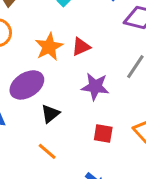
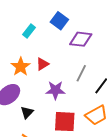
red square: (103, 134) -> (65, 122), size x1.6

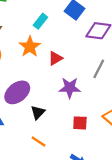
orange star: (21, 67) -> (30, 47), moved
red square: (65, 122) -> (80, 123), size x0.6

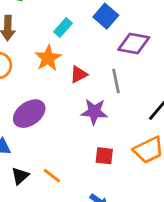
gray line: (99, 69) -> (116, 81), moved, turned -42
black triangle: (38, 112) -> (20, 176), moved

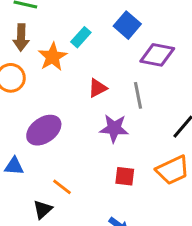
orange star: (48, 58) -> (53, 57), moved
black triangle: (20, 176) -> (43, 209), moved
orange line: (52, 176) -> (62, 187), moved

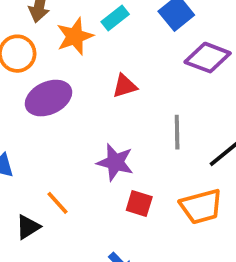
gray line: (138, 95) -> (177, 132), moved
purple star: (114, 128) -> (115, 162), moved
purple ellipse: (44, 130) -> (48, 98), moved

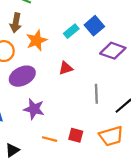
cyan rectangle: (115, 18) -> (71, 31), moved
purple star: (115, 162) -> (34, 109), moved
orange line: (57, 203) -> (50, 139), moved, turned -32

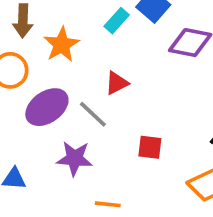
gray line: (96, 94) -> (93, 114), moved, turned -36
red square: (76, 135) -> (150, 147), moved

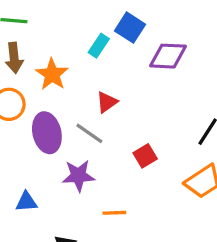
purple ellipse: (47, 107) -> (47, 133), turned -60
red square: (150, 147) -> (145, 156), turned -30

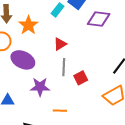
purple ellipse: (47, 133) -> (23, 60), turned -55
gray line: (89, 133) -> (64, 67), moved, turned 54

